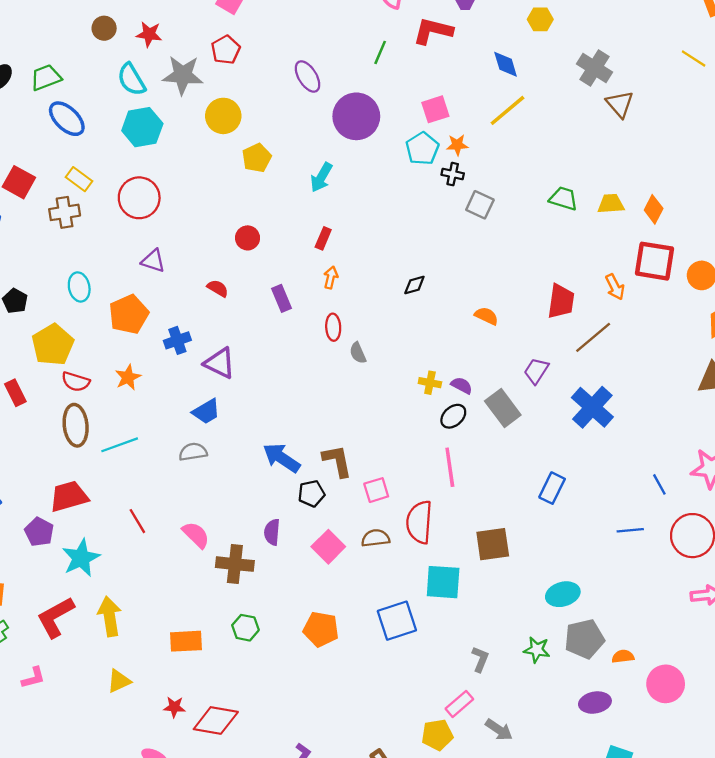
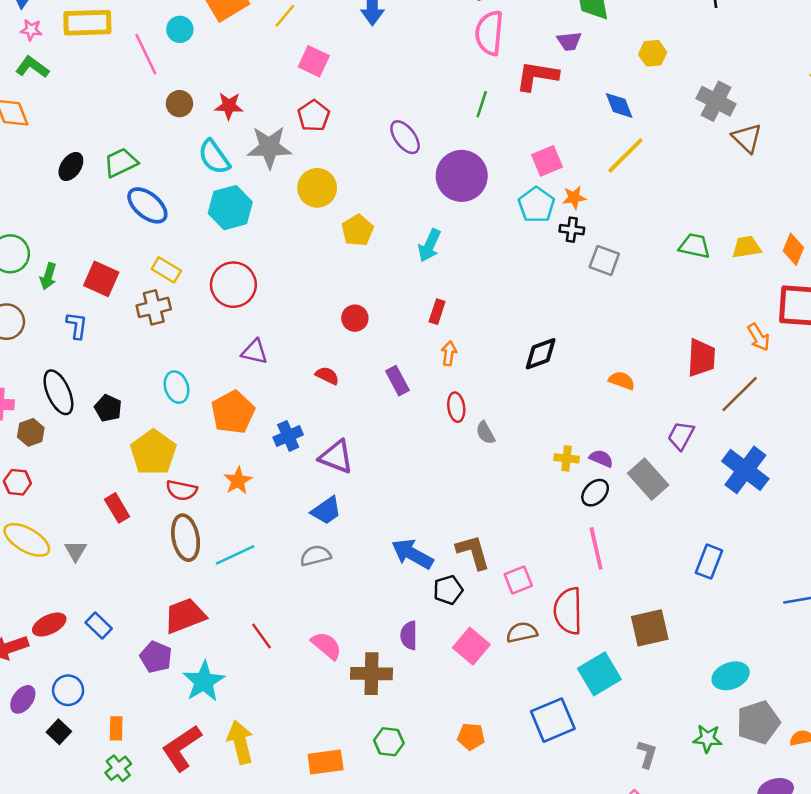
black diamond: (414, 285) -> (541, 354), size x1.4
cyan square: (443, 582) -> (599, 674), turned -30
orange pentagon: (321, 629) -> (471, 736), size x0.7

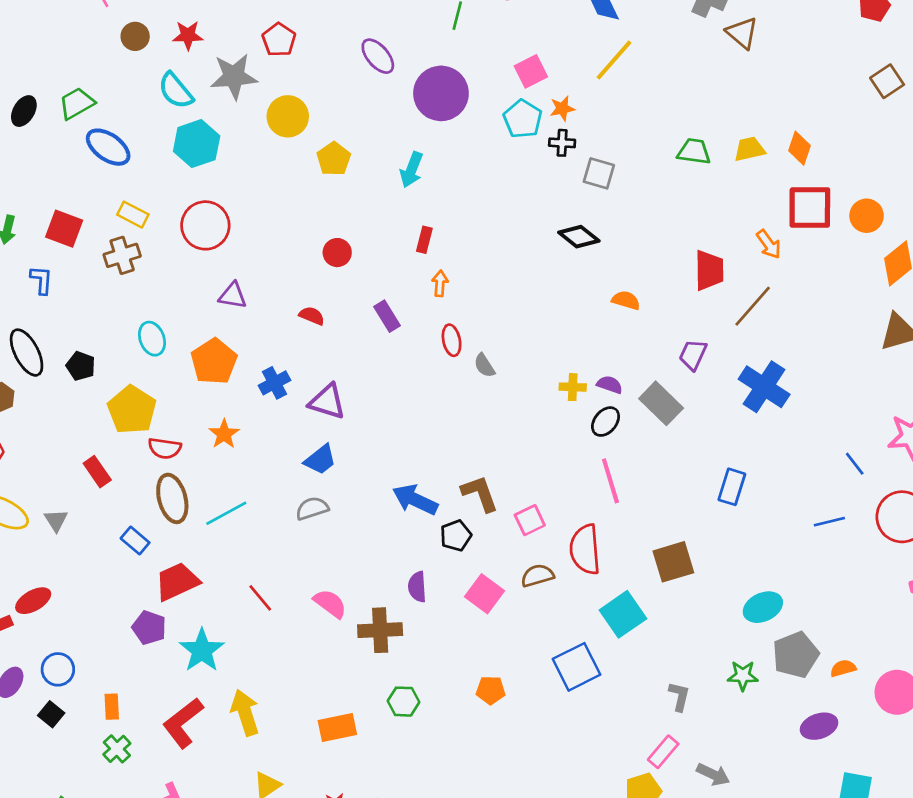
black diamond: (541, 354) -> (579, 237), moved, turned 63
blue rectangle: (99, 626) -> (135, 540), moved

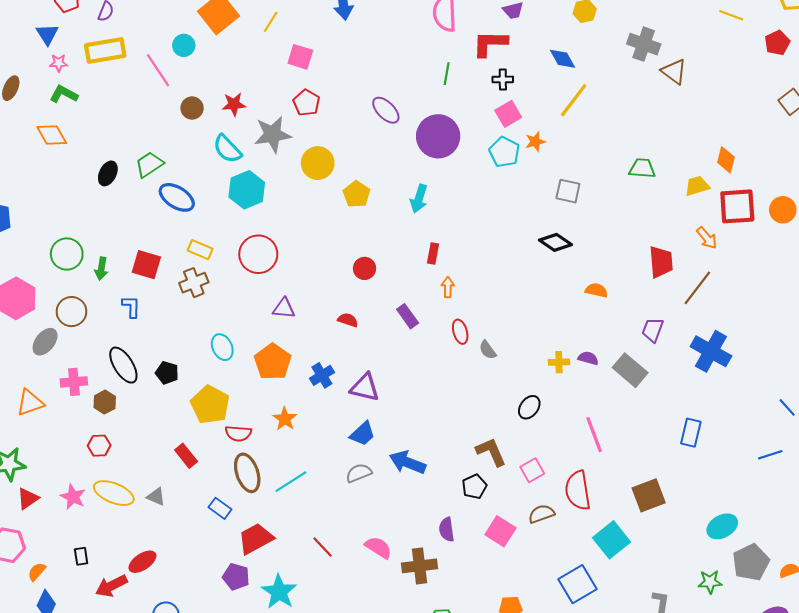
black cross: (562, 143) -> (503, 79), moved
yellow trapezoid: (749, 149) -> (697, 186), moved
black ellipse: (606, 422) -> (529, 407), moved
blue arrow: (415, 500) -> (408, 462), moved
gray triangle: (56, 520) -> (156, 497), turned -30

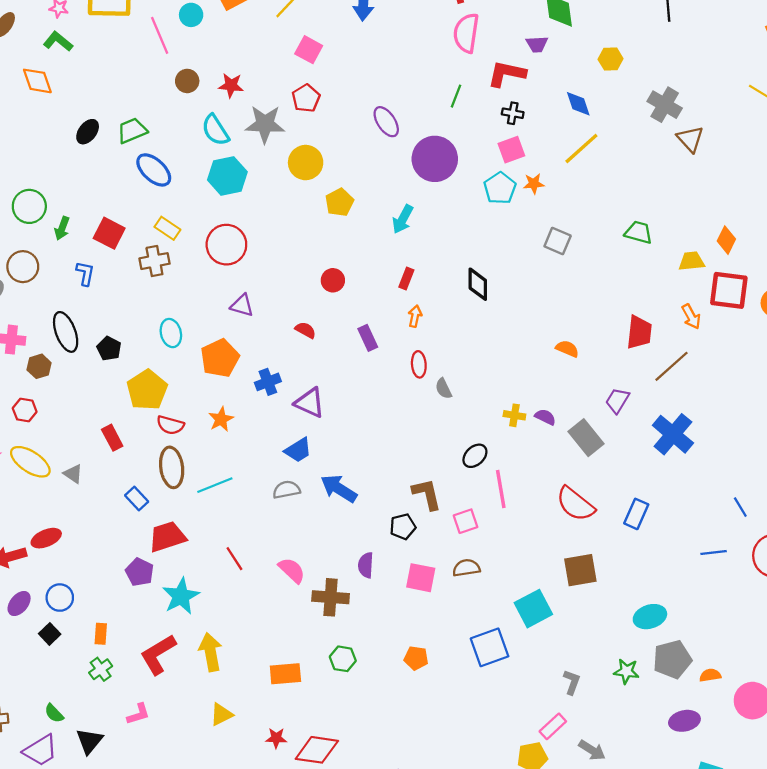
black diamond: (555, 242) -> (478, 284), moved, turned 44
pink line: (594, 435) -> (501, 489), moved
red semicircle: (578, 490) -> (575, 504), moved, turned -54
pink square: (500, 531) -> (421, 578), turned -32

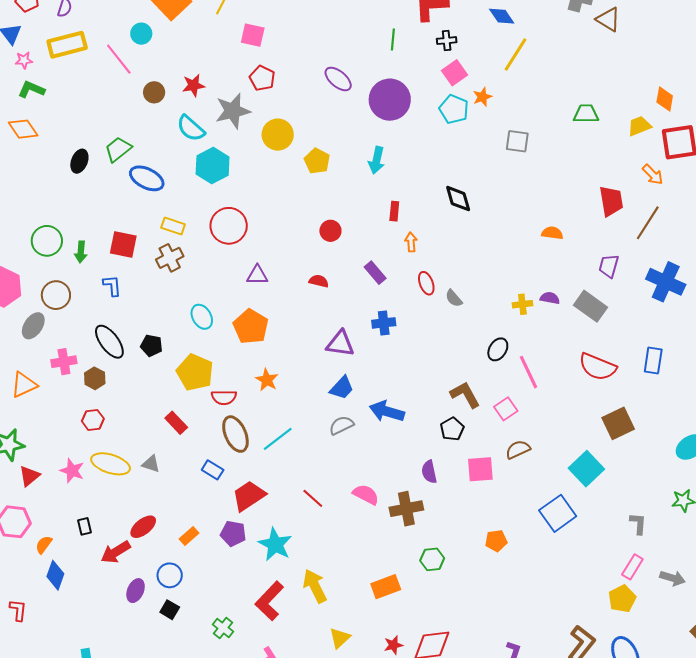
blue cross: (268, 382) -> (384, 323), moved, turned 30
orange rectangle: (101, 634) -> (189, 536), moved, turned 60

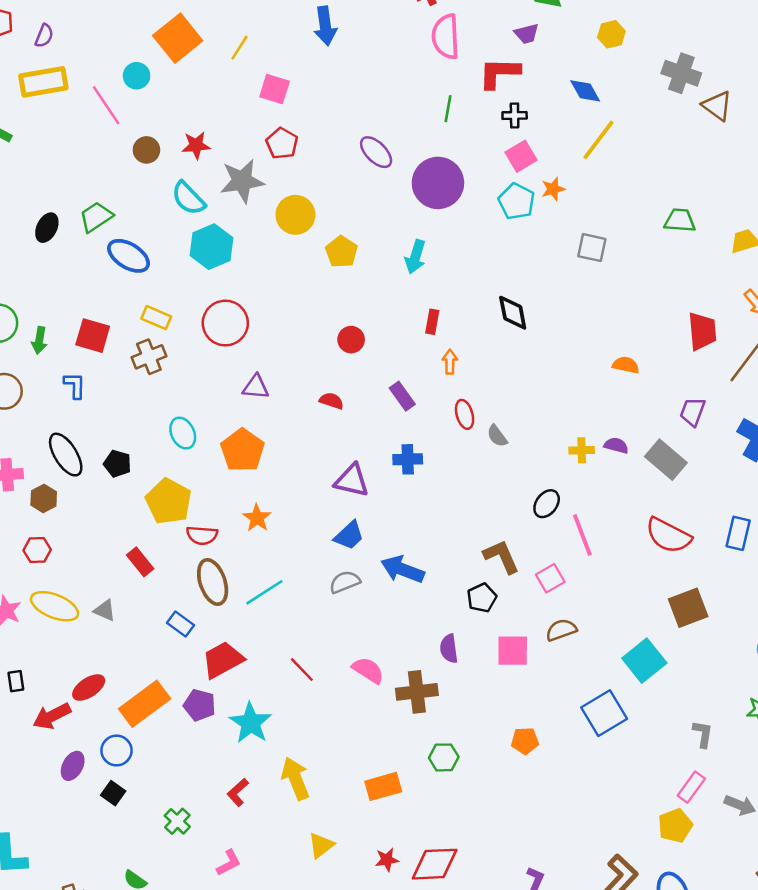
orange rectangle: (189, 536) -> (145, 704), size x2.0
red L-shape: (270, 601) -> (238, 792), size x0.6

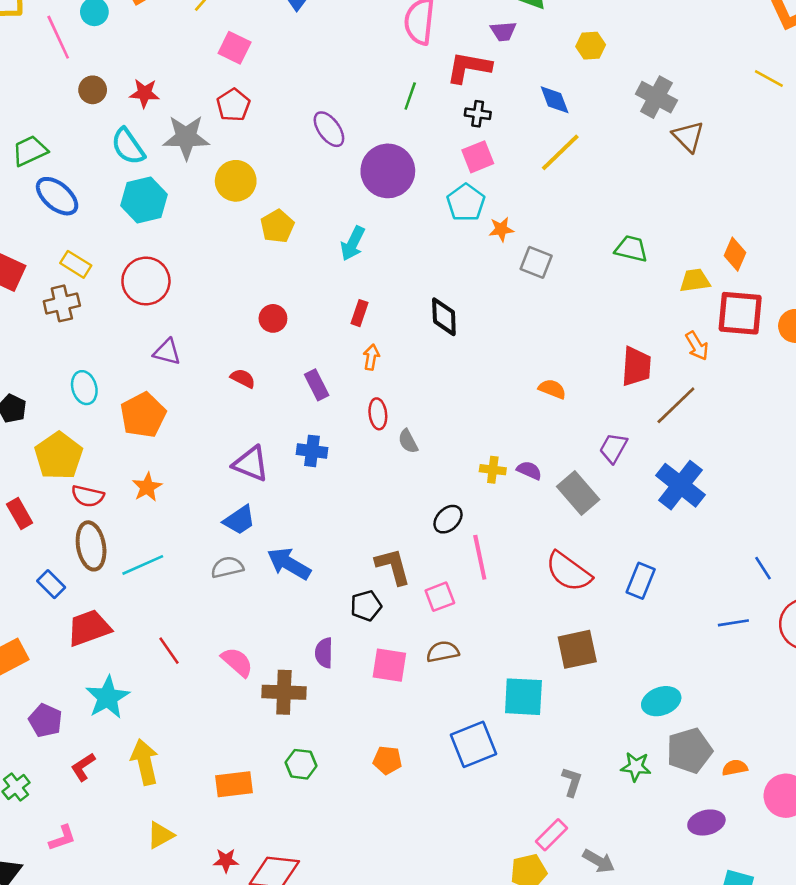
orange star: (553, 189) -> (501, 229), moved
cyan square: (644, 661) -> (523, 697), turned 33
purple pentagon: (200, 705) -> (45, 720), moved

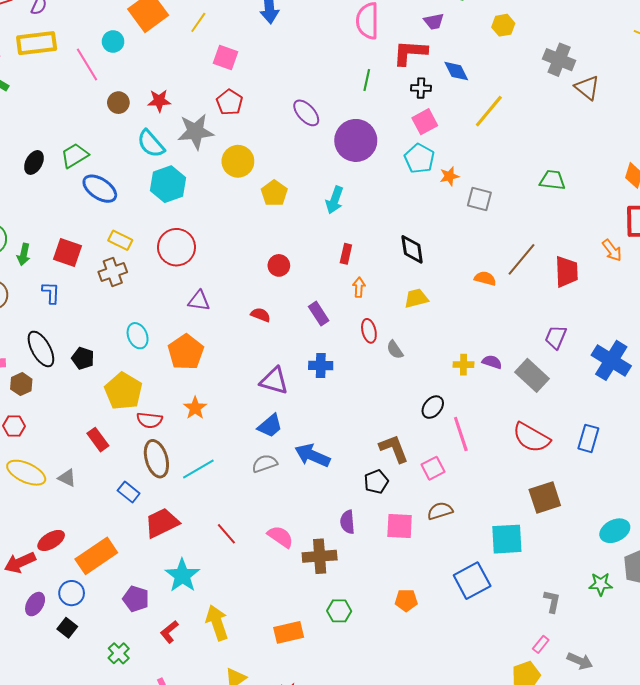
blue diamond: (555, 100) -> (456, 71), moved
yellow trapezoid: (695, 280) -> (416, 298), moved
orange semicircle: (552, 389) -> (485, 278), moved
brown line: (676, 405) -> (521, 259), moved
pink rectangle: (552, 835) -> (541, 644), size x0.7

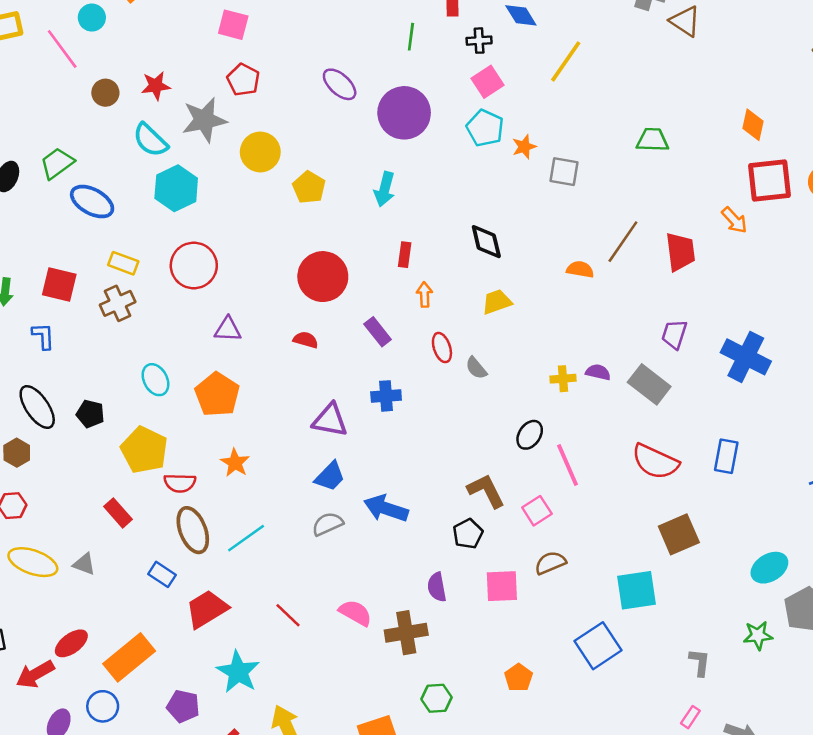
red circle: (279, 265) -> (323, 277), size x1.8
orange pentagon: (406, 600) -> (519, 678), turned -30

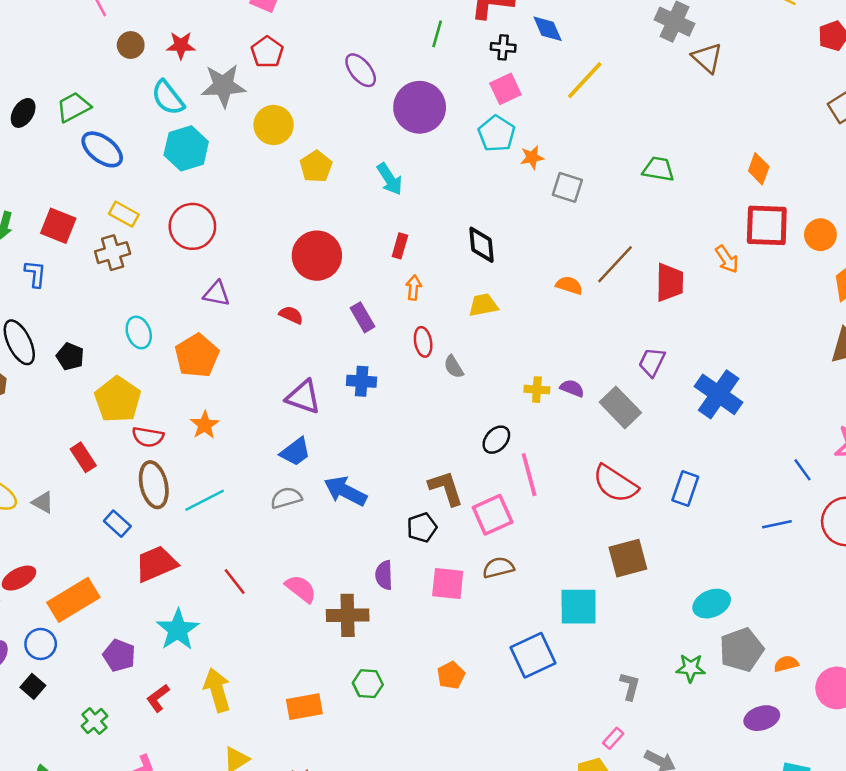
cyan arrow: (385, 189) -> (390, 179), turned -56
pink square: (537, 511) -> (493, 515), size x1.4

